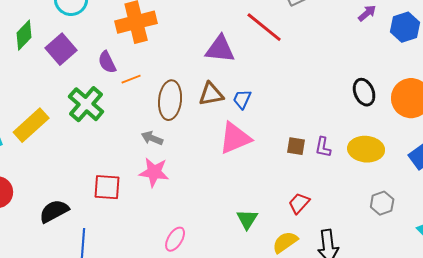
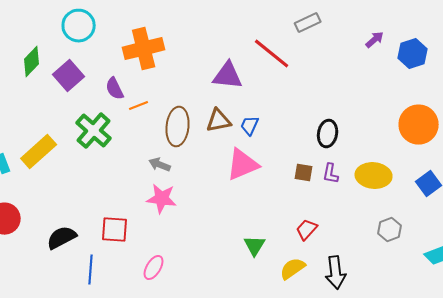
black ellipse: (364, 92) -> (328, 134), moved, turned 32
red square: (107, 187) -> (115, 230), moved
pink ellipse: (175, 239) -> (154, 268), moved

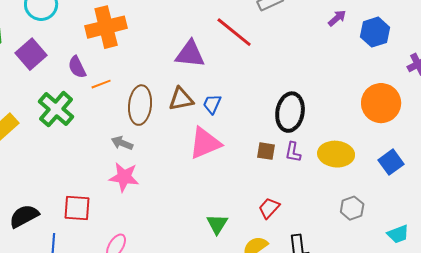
black ellipse: (328, 134) -> (290, 112), size x1.4

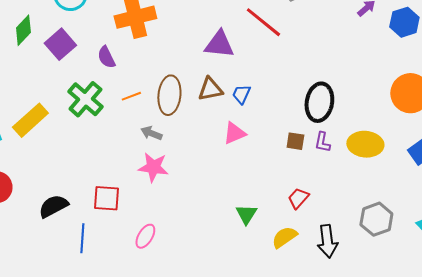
orange line: (101, 84) -> (131, 96), moved
pink triangle: (205, 143) -> (234, 133), size x0.7
gray hexagon: (352, 208) -> (376, 219), moved, size x1.4

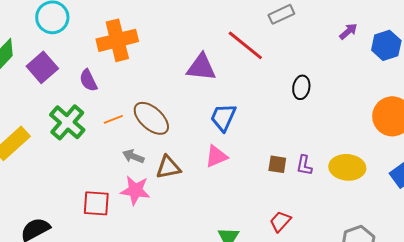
brown triangle: (210, 89) -> (168, 167), moved
blue trapezoid: (241, 94) -> (223, 117), size x1.4
brown ellipse: (169, 95) -> (151, 118), turned -54
black ellipse: (319, 102) -> (301, 87), moved, size x0.6
red square: (106, 198) -> (96, 203), moved

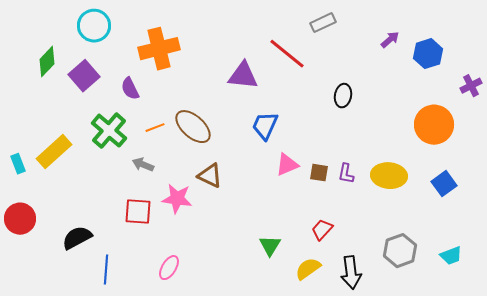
gray arrow: (133, 156) -> (143, 165), moved
pink triangle: (216, 156) -> (287, 165), moved
brown triangle: (168, 167) -> (210, 176), turned 36

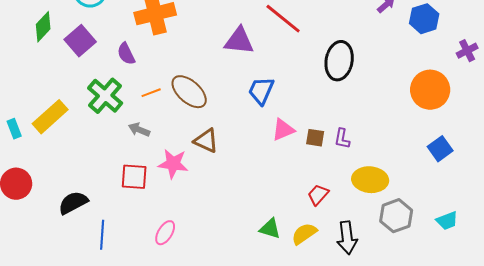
black ellipse: (343, 96) -> (339, 61), size x1.6
yellow ellipse: (389, 176) -> (370, 180), moved
green triangle: (270, 246) -> (270, 229), moved, turned -45

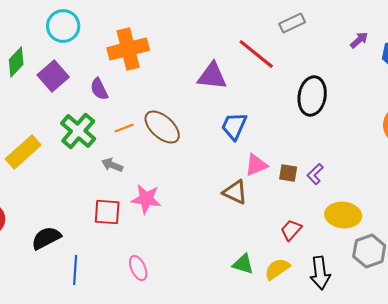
purple L-shape: (342, 139) -> (315, 174), turned 35
brown triangle: (206, 141) -> (235, 192), moved
pink ellipse: (165, 233) -> (138, 268), turned -55

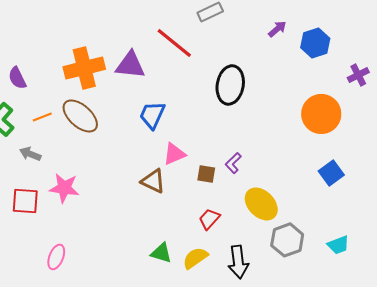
orange cross: (128, 49) -> (84, 68), moved
brown square: (288, 173) -> (206, 174), moved
yellow ellipse: (343, 215) -> (261, 204), turned 40
pink ellipse: (138, 268) -> (56, 257), turned 45

